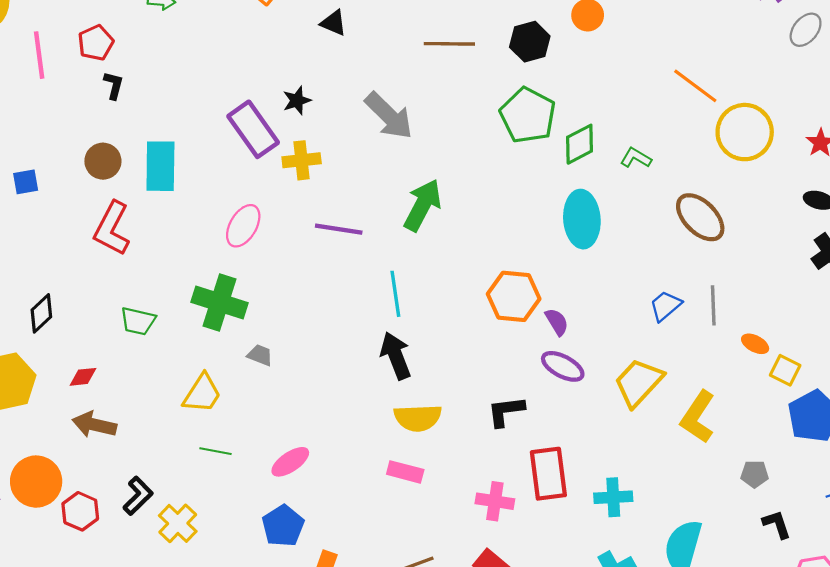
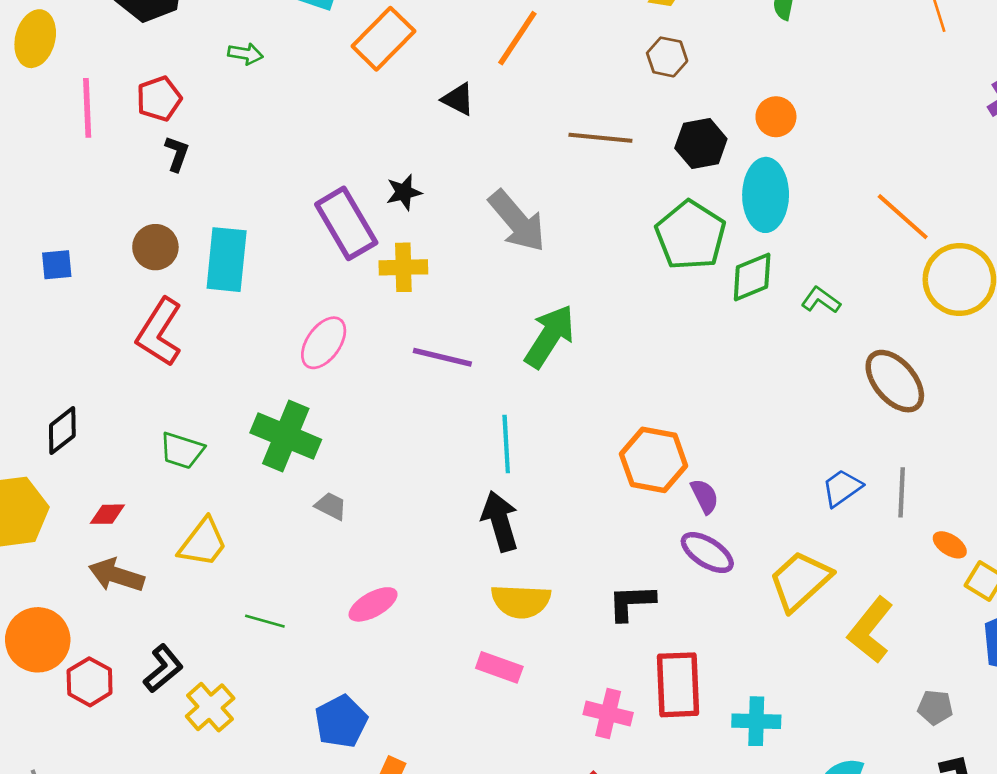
cyan ellipse: (582, 219) -> (766, 195), moved
yellow trapezoid: (202, 393) -> (203, 543), moved
pink ellipse: (290, 462) -> (373, 604), moved

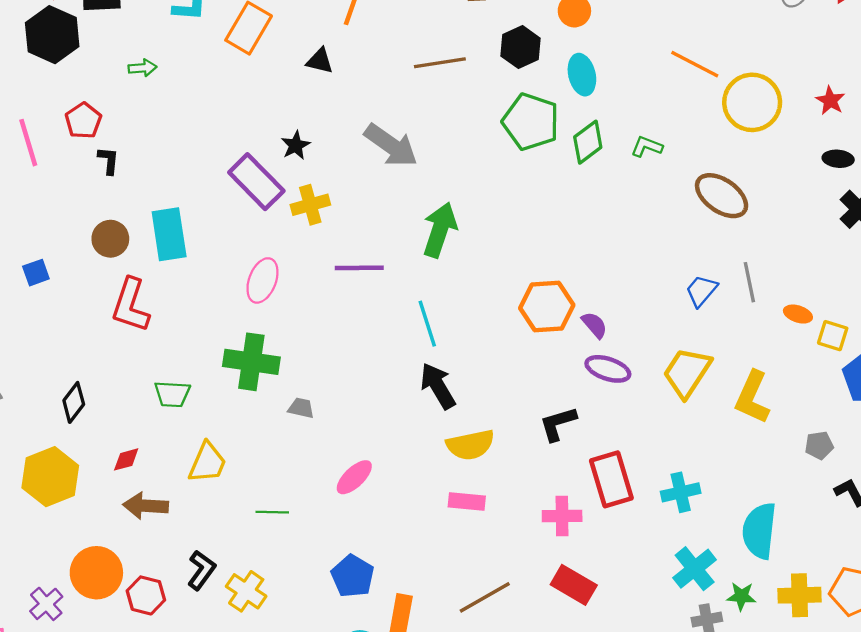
cyan ellipse: (766, 195) -> (582, 75), size x0.7

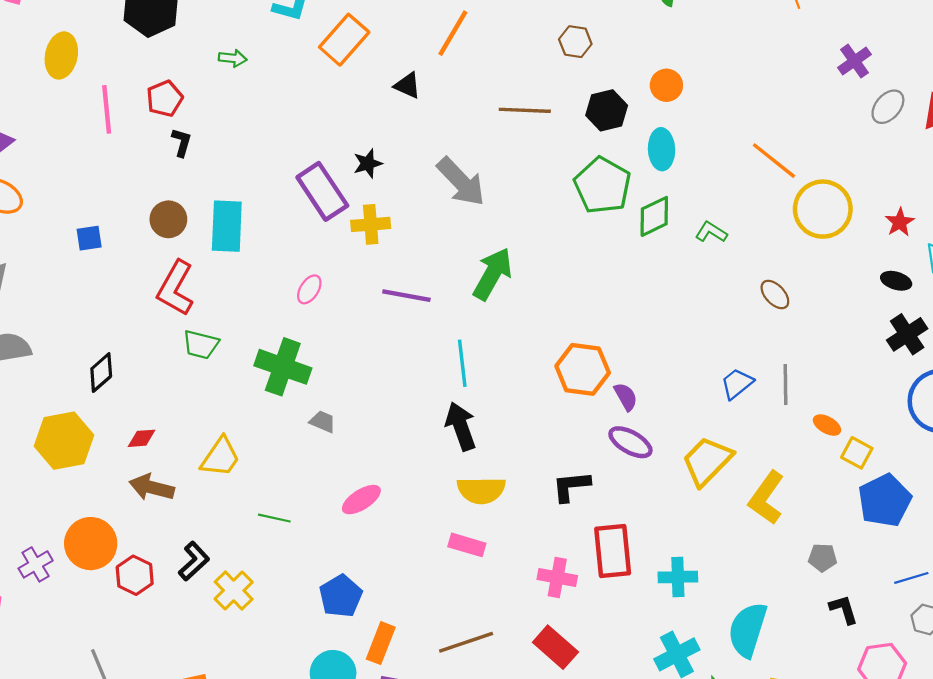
brown ellipse: (722, 196) -> (775, 294), size x0.6
pink ellipse: (262, 280) -> (309, 289), size x0.7
green trapezoid: (172, 394) -> (201, 345), moved

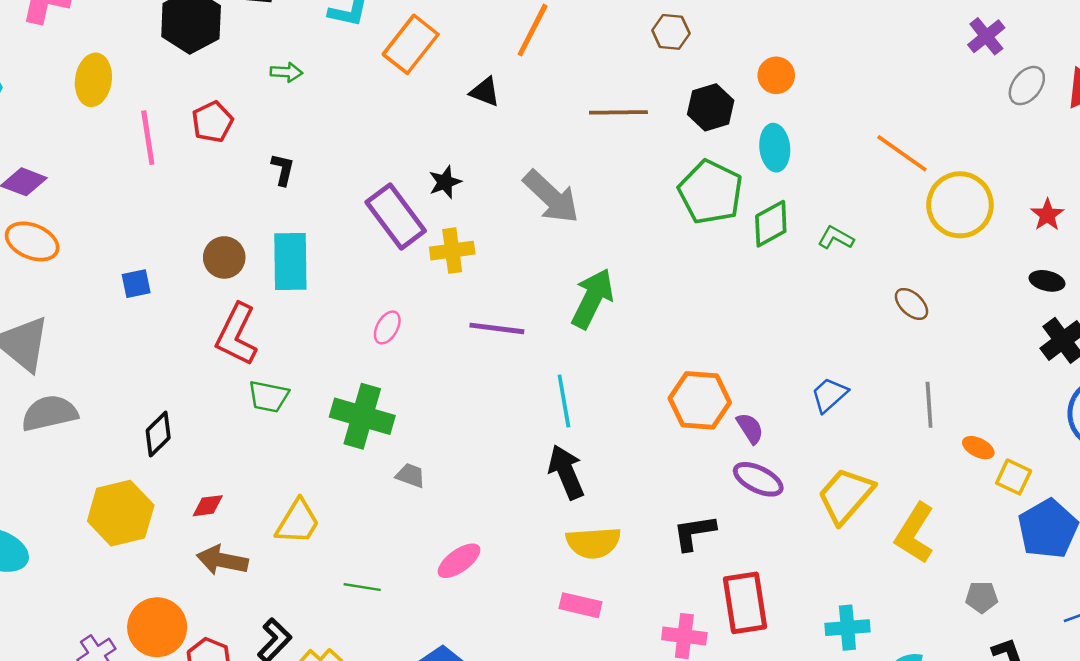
black L-shape: (182, 142) -> (283, 169), moved
blue trapezoid: (737, 384) -> (829, 395), moved
cyan cross: (678, 577) -> (847, 628), moved

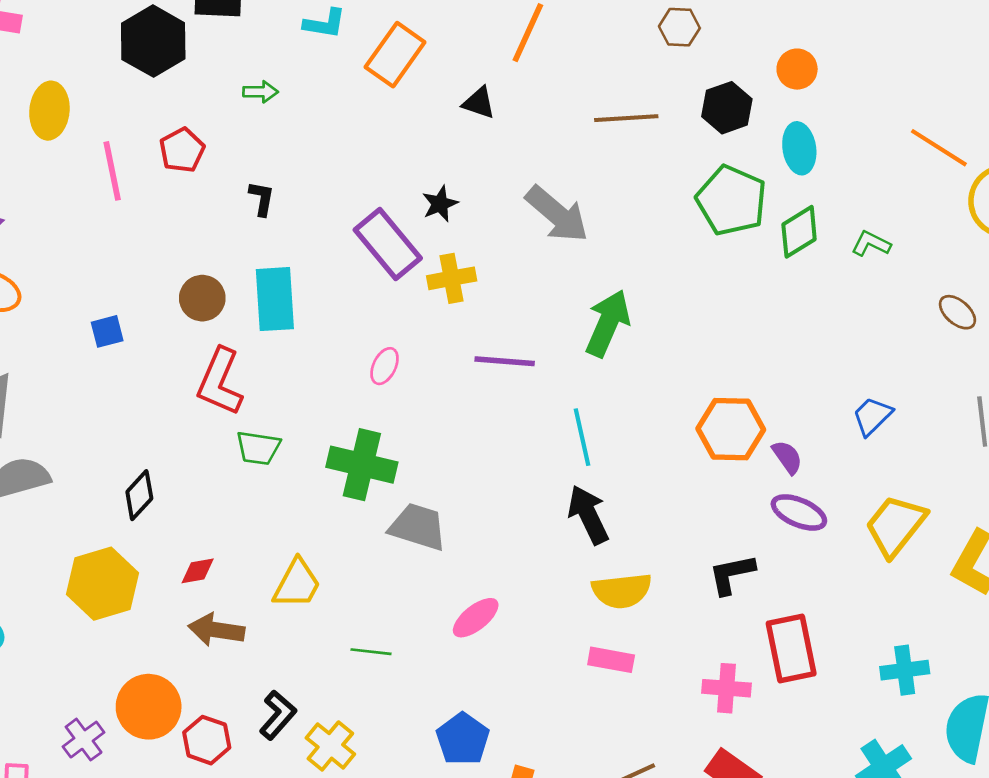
gray trapezoid: (410, 475) -> (418, 527), size x1.8

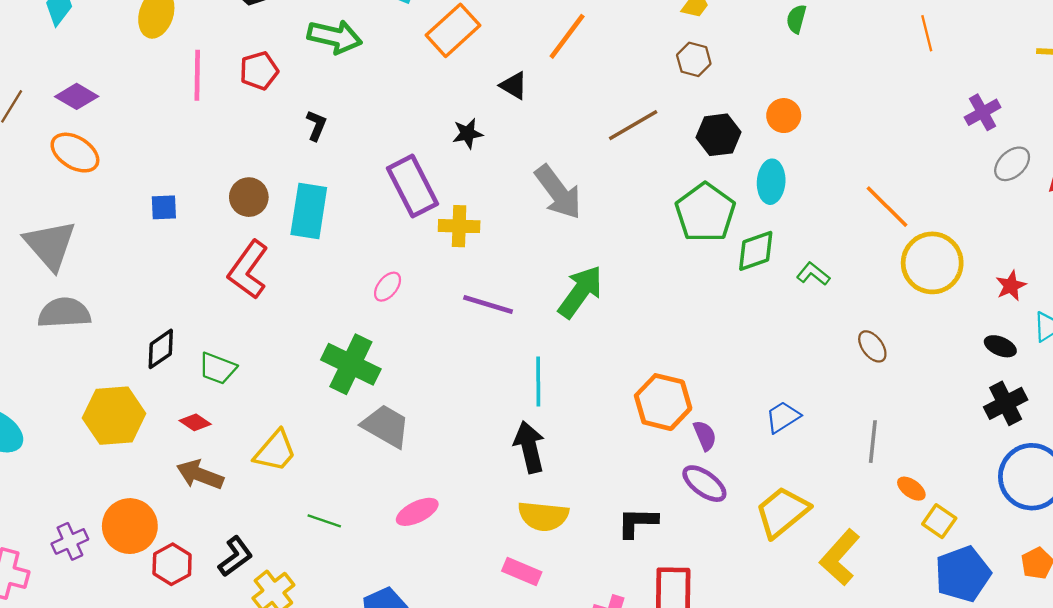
green arrow: (260, 92) -> (335, 37), size x1.8
brown line: (626, 118) -> (633, 125), turned -39
black star: (440, 204) -> (468, 134), moved
green trapezoid: (258, 448) -> (218, 368), moved
red diamond: (198, 571) -> (195, 422), turned 32

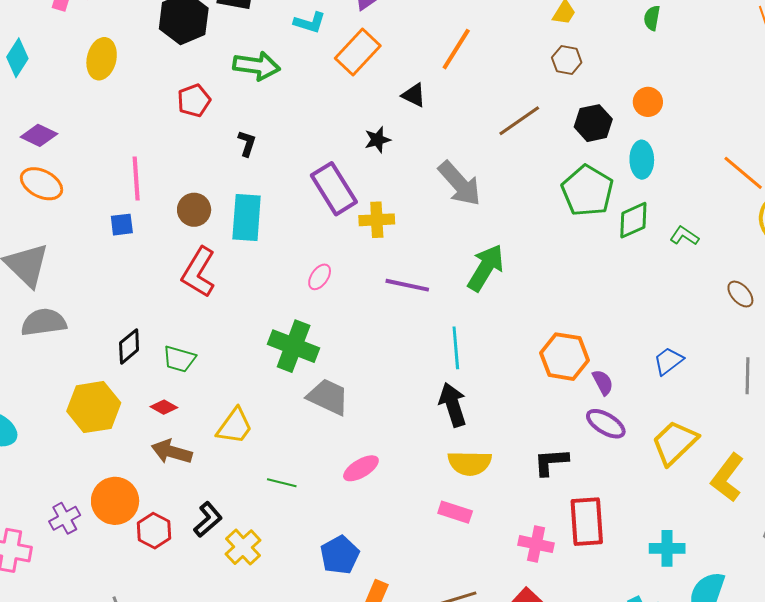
pink line: (197, 75) -> (136, 179), moved

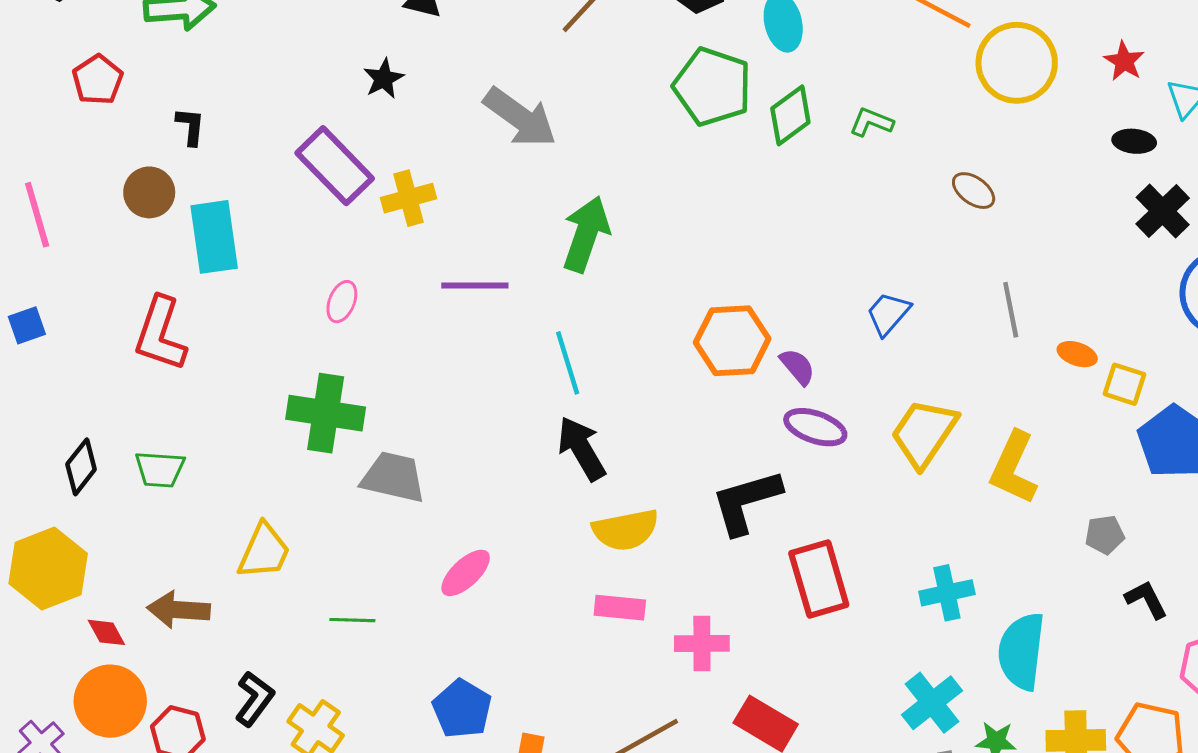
brown circle: (194, 210) -> (149, 192), moved
blue square: (122, 225) -> (27, 325), moved
red diamond: (164, 407) -> (106, 632), moved, turned 44
black L-shape: (551, 462) -> (746, 502), size x1.4
pink cross: (536, 544) -> (702, 644), moved

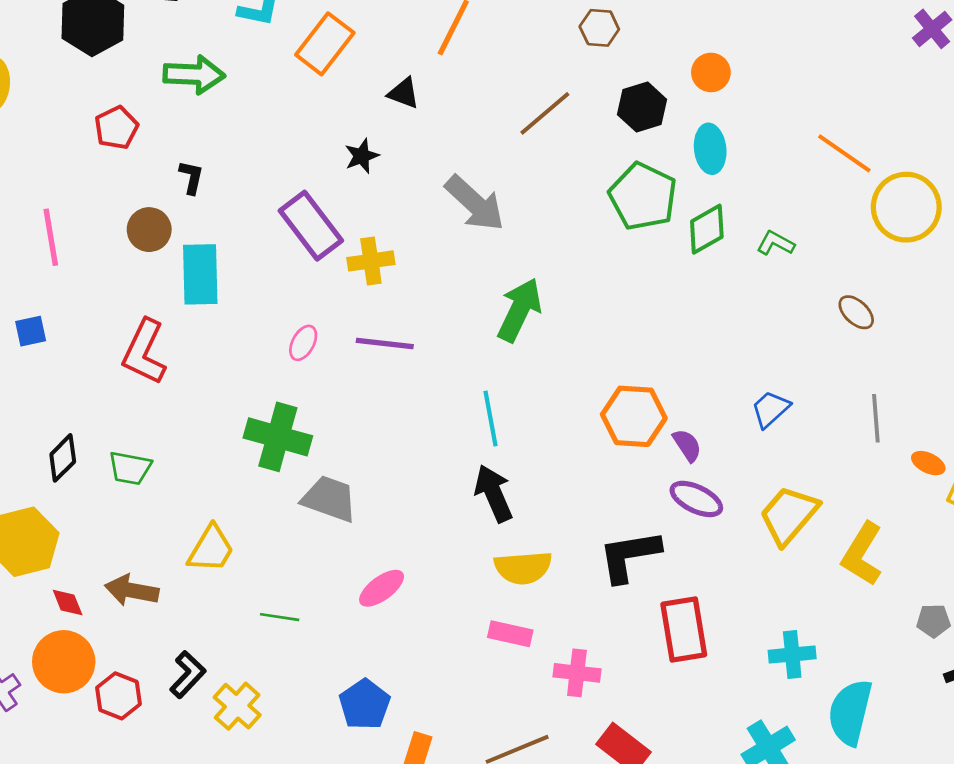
purple line: (475, 285) -> (385, 344), moved

